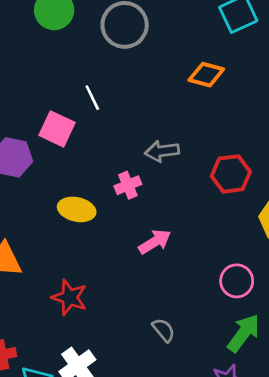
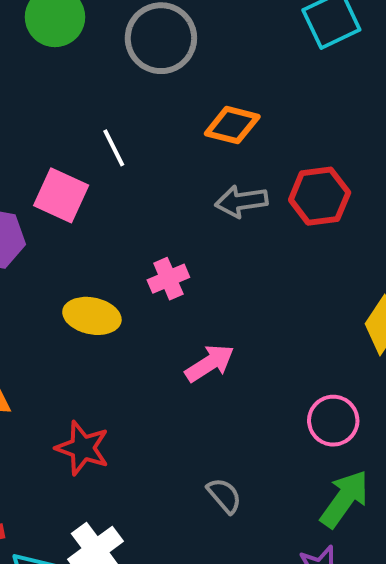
orange diamond: (206, 75) -> (232, 125), moved
gray arrow: (162, 151) -> (241, 201), moved
red hexagon: (231, 174) -> (320, 196), moved

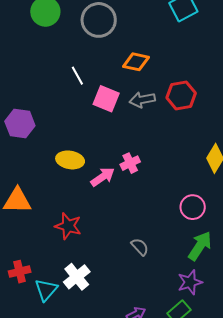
pink square: (61, 195) -> (106, 99), moved
pink cross: (168, 279) -> (130, 163), moved
pink arrow: (210, 363) -> (103, 177), moved

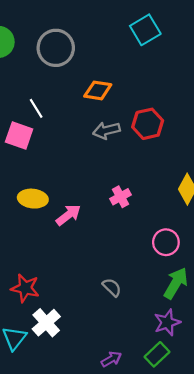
pink square: (106, 99) -> (19, 135), moved
pink cross: (130, 163) -> (120, 197), moved
red star: (68, 226) -> (25, 288), moved

